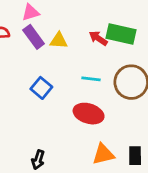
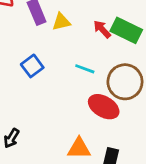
yellow triangle: (59, 40) -> (61, 22), turned -30
red ellipse: (89, 114) -> (104, 107), moved

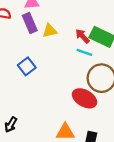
cyan line: (85, 69) -> (84, 52), moved

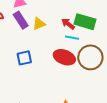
blue square: (27, 66) -> (24, 58), turned 35
red ellipse: (85, 98) -> (64, 57), moved

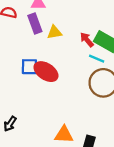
cyan line: (72, 38) -> (97, 59), moved
red ellipse: (64, 57) -> (46, 72), moved

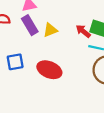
blue square: (29, 67) -> (15, 62), moved

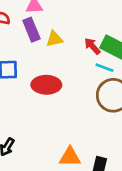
red ellipse: (49, 70) -> (46, 85), turned -30

